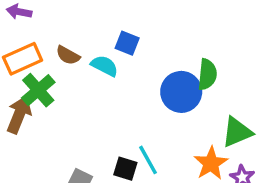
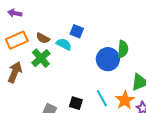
green cross: (38, 90) -> (41, 58), moved
cyan line: (148, 160) -> (102, 98), moved

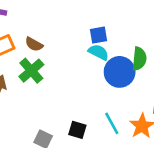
blue square: (77, 31) -> (98, 35), moved, turned -32
cyan semicircle: (64, 44) -> (98, 52), moved

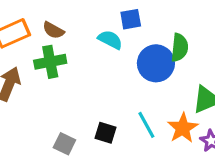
cyan semicircle: (98, 52) -> (110, 40), moved
green cross: (31, 71) -> (50, 62), turned 30

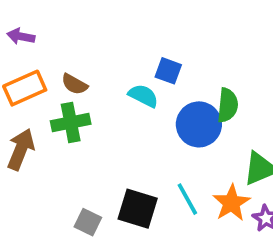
blue square: (131, 19) -> (168, 71), turned 30
black square: (105, 133) -> (138, 209), size x1.5

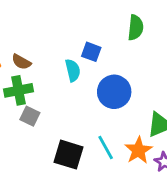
cyan semicircle: (143, 96) -> (73, 70), turned 50
green semicircle: (228, 105) -> (136, 28), moved
gray square: (88, 222) -> (30, 116), moved

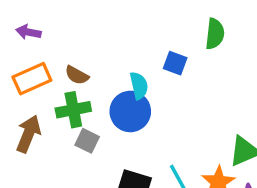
blue square: (91, 52) -> (175, 63), moved
blue circle: (114, 92) -> (130, 111), moved

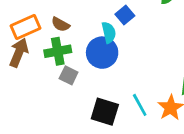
blue square: (175, 63) -> (125, 15), moved, turned 30
brown arrow: (28, 134) -> (19, 53), moved

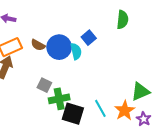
green cross: (58, 51) -> (59, 99), moved
blue circle: (102, 53) -> (59, 47), moved

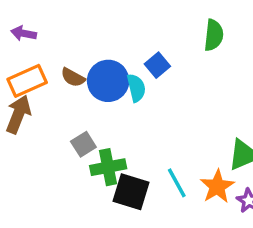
gray square: (44, 85) -> (83, 144), turned 32

